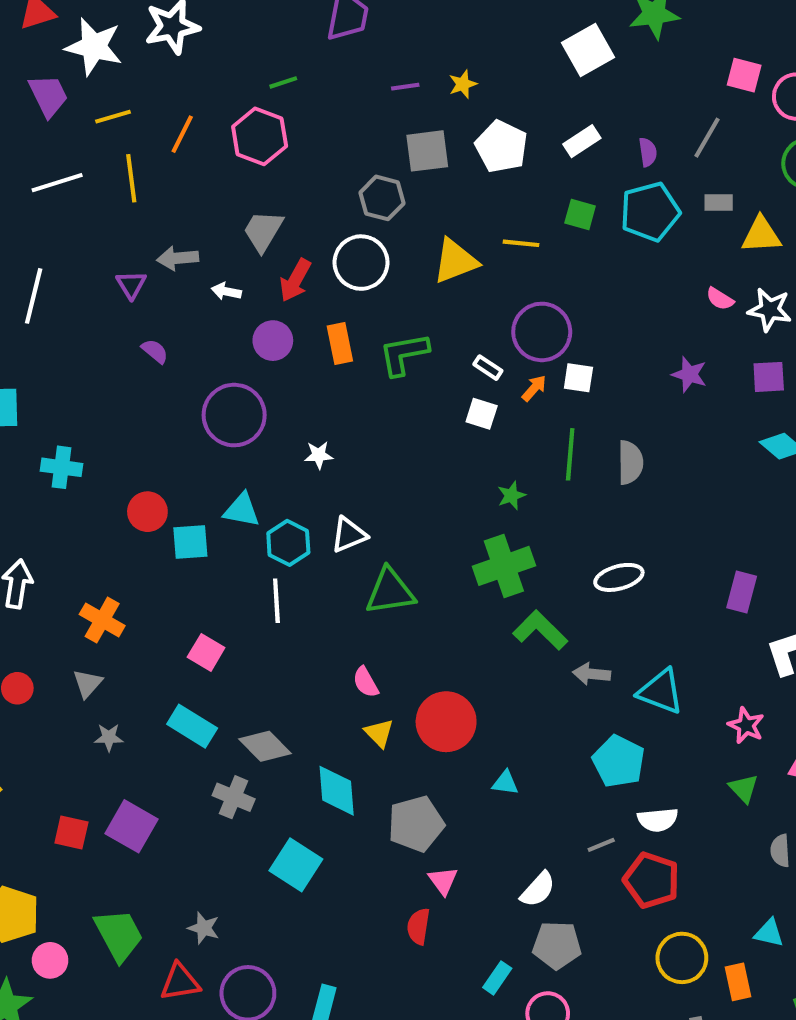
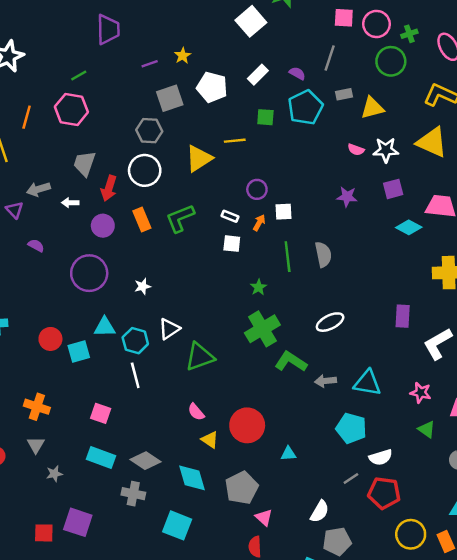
purple semicircle: (648, 152) -> (297, 73), turned -42
purple circle: (542, 332) -> (257, 189), size x0.6

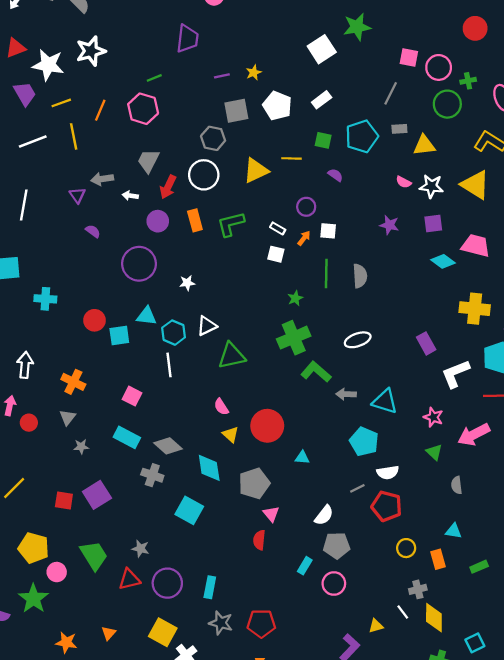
purple semicircle: (297, 73) -> (335, 175), moved
purple rectangle: (403, 316) -> (426, 343), turned -40
purple square: (78, 522) -> (97, 495), turned 32
yellow circle: (411, 534) -> (406, 548), size x0.7

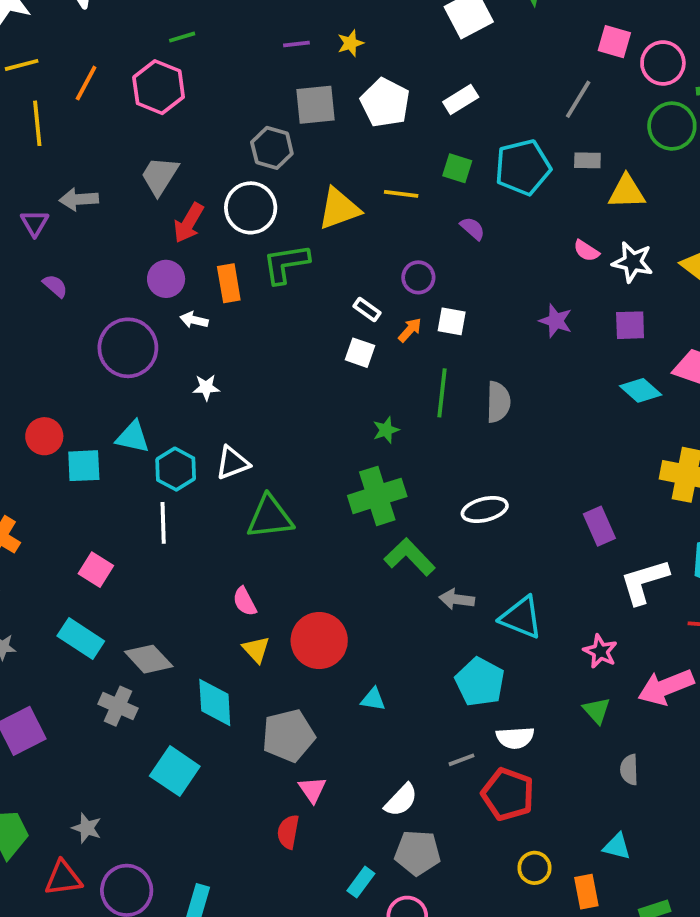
white arrow: (130, 196) -> (194, 320), moved
green L-shape: (231, 224) -> (286, 264), moved

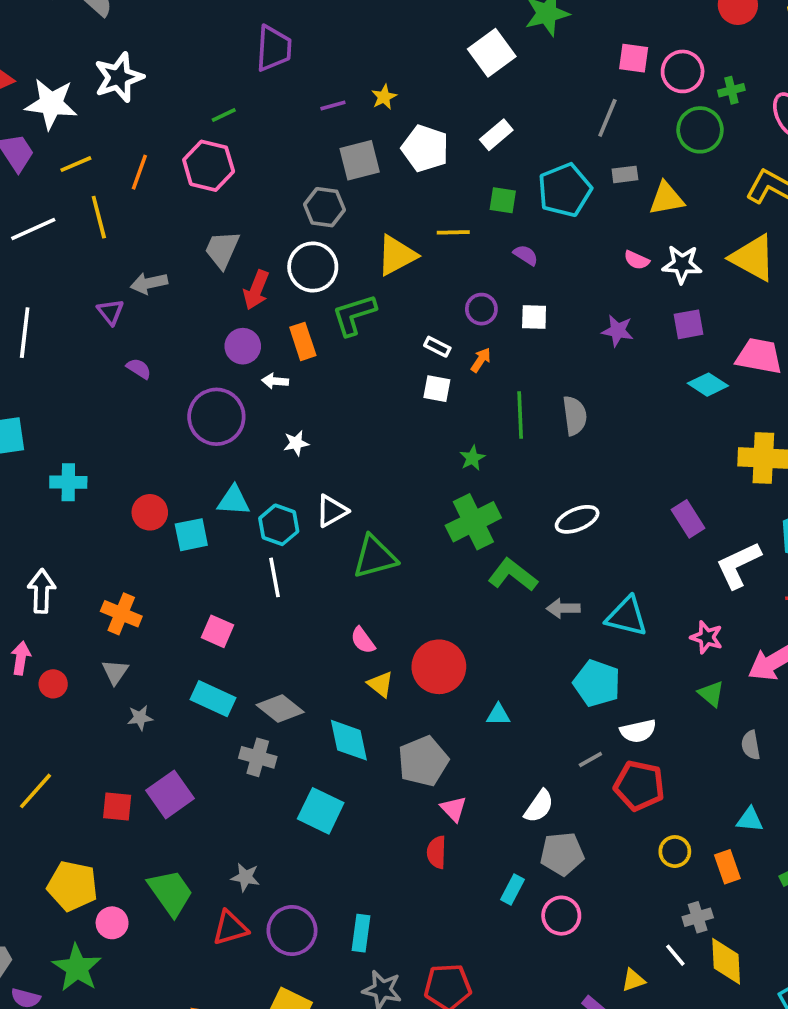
white square: (452, 321) -> (534, 317), moved

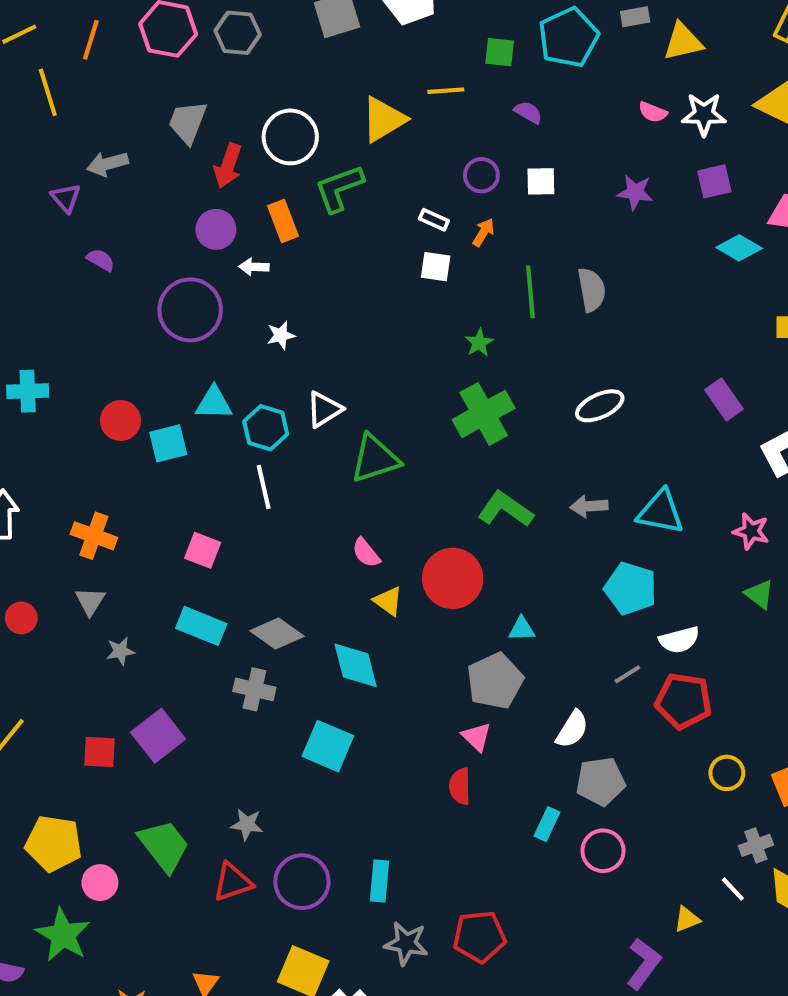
gray hexagon: (324, 207) -> (238, 33), moved
green L-shape: (513, 575) -> (505, 509), moved
gray pentagon: (423, 761) -> (495, 681), moved

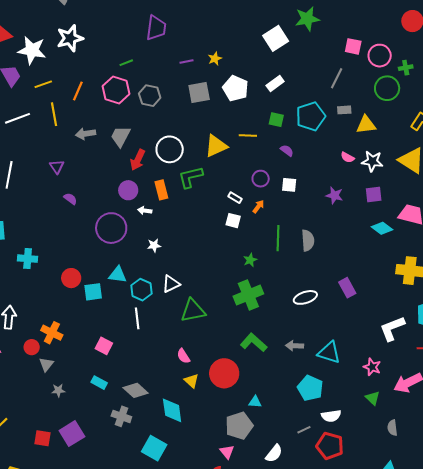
gray arrow: (107, 164) -> (86, 134), moved
purple rectangle: (724, 399) -> (347, 288), moved
red circle: (21, 618) -> (32, 347), moved
cyan rectangle: (201, 626) -> (99, 383), size x0.7

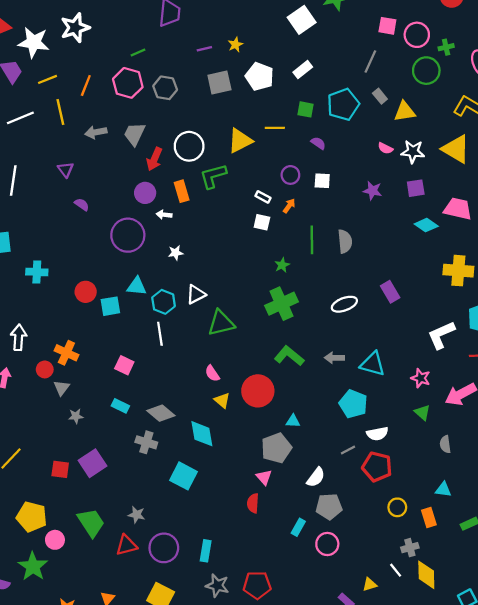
gray rectangle: (344, 110) -> (380, 96), turned 56

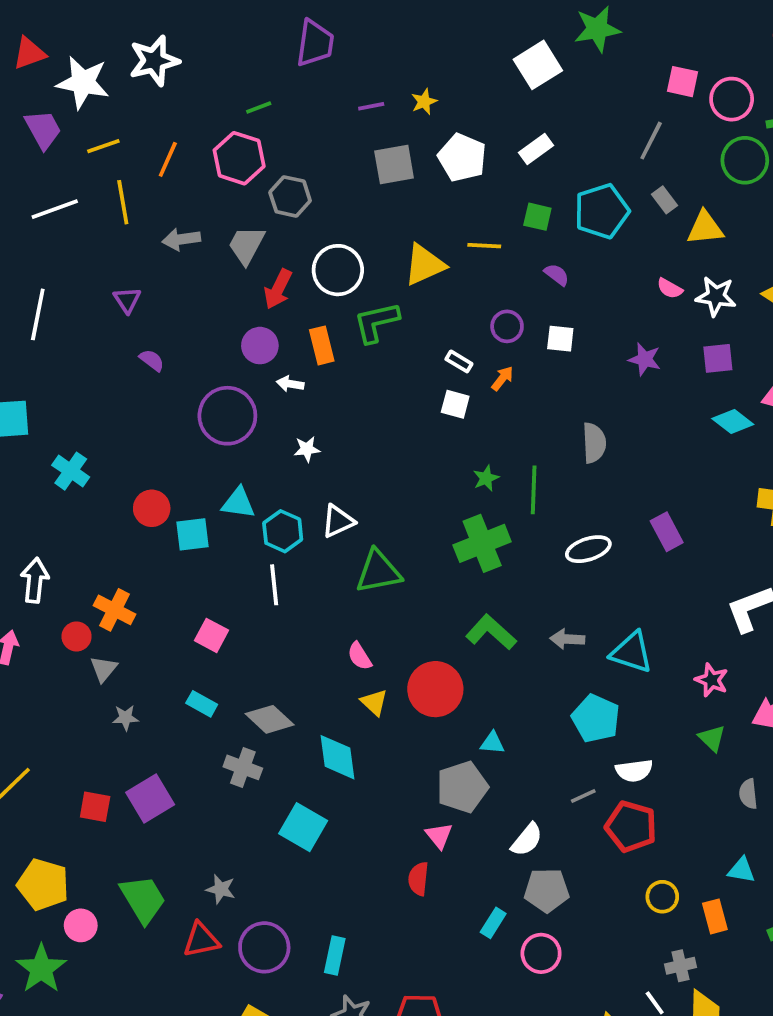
gray hexagon: (165, 88) -> (290, 196), moved
green line: (312, 240) -> (534, 490), moved
cyan cross: (37, 272) -> (71, 471), turned 30

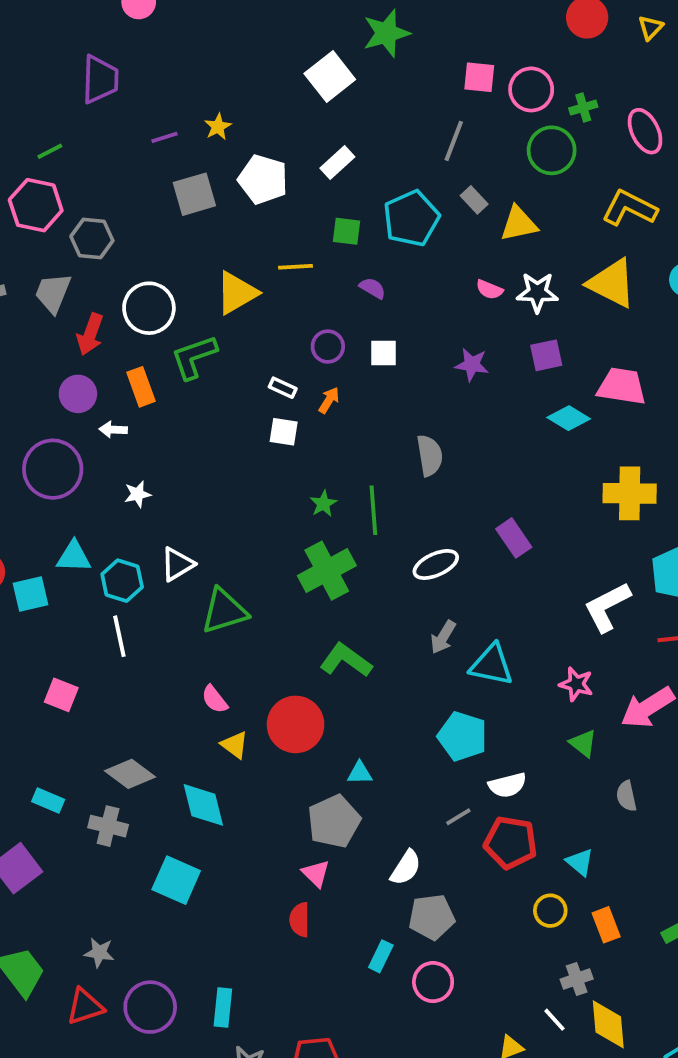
gray arrow: (567, 639) -> (443, 637), moved, turned -56
cyan rectangle: (202, 704) -> (48, 800), moved
cyan triangle: (741, 870) -> (580, 862), moved, turned 36

